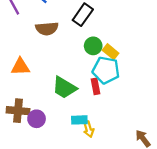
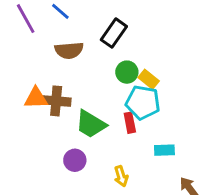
brown cross: (18, 111) -> (56, 101), moved
purple circle: (37, 119) -> (75, 160), moved
cyan rectangle: (79, 120) -> (164, 150), moved

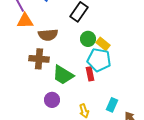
brown semicircle: (69, 50) -> (48, 35), moved
orange triangle: (36, 98) -> (25, 21), moved
cyan rectangle: (164, 150) -> (112, 105), moved, turned -64

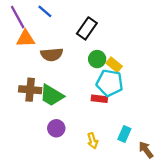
brown cross: (39, 59) -> (30, 90), moved
red rectangle: (90, 74) -> (99, 99), turned -72
green trapezoid: (63, 75) -> (52, 95), moved

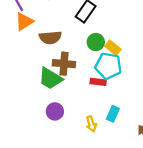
orange triangle: (26, 39) -> (24, 22), turned -30
brown cross: (30, 90) -> (64, 64), moved
cyan rectangle: (124, 134) -> (113, 114), moved

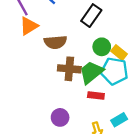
green trapezoid: (50, 78) -> (91, 72), moved, turned 110
red rectangle: (98, 82) -> (96, 95), moved
cyan rectangle: (113, 114) -> (119, 120), turned 35

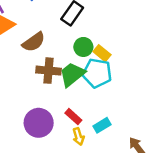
brown semicircle: (55, 42) -> (34, 42), turned -30
red rectangle: (96, 95) -> (73, 117), moved, turned 35
purple circle: (60, 117) -> (39, 123), size x1.5

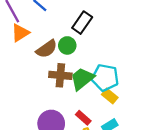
green circle: (83, 47) -> (67, 45), moved
yellow rectangle: (102, 53) -> (110, 96), moved

